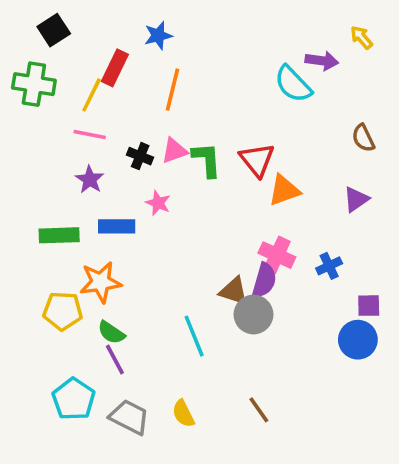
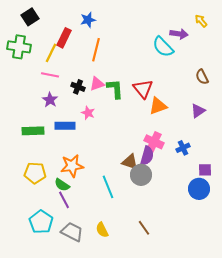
orange star: (101, 282) -> (72, 166), moved

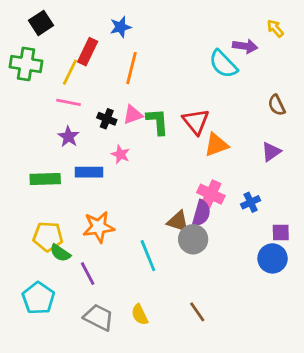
green semicircle: (62, 185) -> (60, 253), moved
cyan pentagon: (41, 222) -> (38, 298), moved

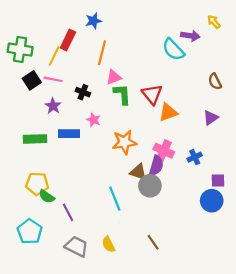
black square: (41, 23) -> (32, 80), moved
pink triangle: (133, 115) -> (114, 77), moved
orange star: (99, 227) -> (124, 142), moved

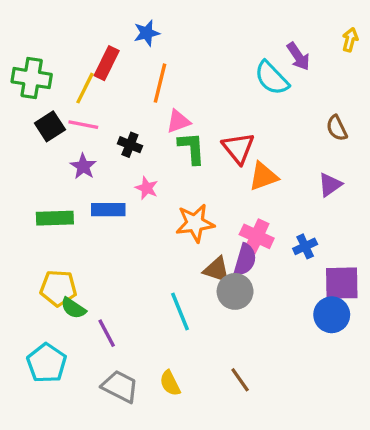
yellow arrow: (214, 22) -> (350, 40), moved, turned 56
purple arrow: (190, 36) -> (298, 56), turned 48
purple square: (218, 180) -> (342, 283), size x1.6

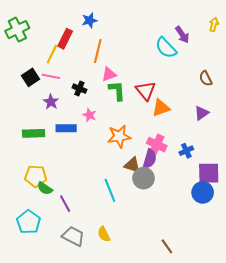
green cross: (32, 78) -> (17, 30), moved, turned -35
brown line: (240, 380) -> (167, 246), moved

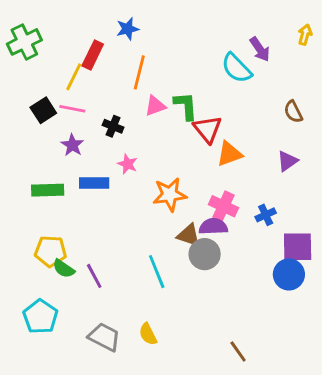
green L-shape: (117, 91) -> (186, 106), moved
purple semicircle: (150, 159) -> (213, 227), turned -108
purple line: (65, 204) -> (94, 276), moved

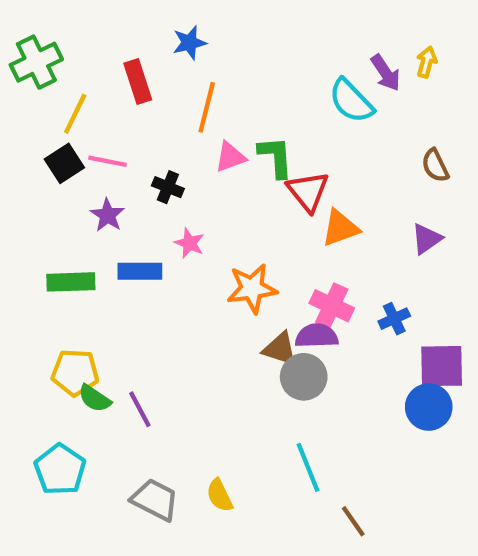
yellow arrow: (305, 35) -> (427, 62), moved
red rectangle: (93, 55) -> (138, 81), turned -44
yellow line: (74, 77) -> (75, 114), moved
cyan line: (157, 272) -> (308, 467), moved

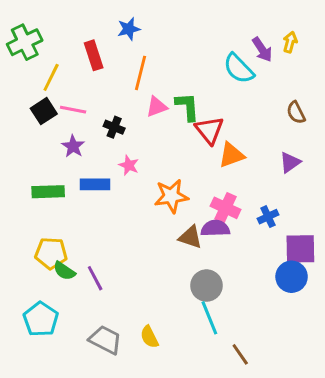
gray circle: (304, 377) -> (206, 286), moved

